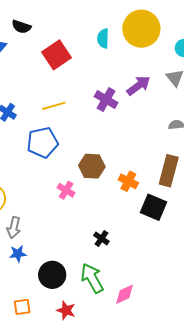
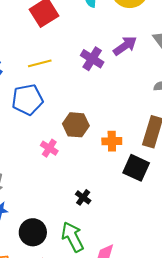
orange cross: (128, 181) -> (112, 141), turned -30

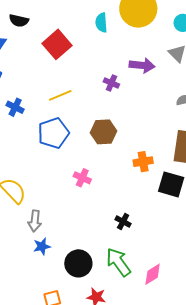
purple arrow: (125, 46) -> (142, 65), turned 50
purple cross: (92, 59) -> (111, 83), size x0.7
brown hexagon: (76, 125) -> (103, 132), moved

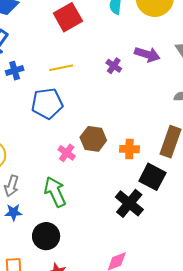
blue cross: (15, 107) -> (15, 71), turned 36
brown hexagon: (103, 132) -> (93, 139), moved
black cross: (123, 222) -> (129, 203), moved, size x1.8
green arrow: (118, 262) -> (55, 192), moved

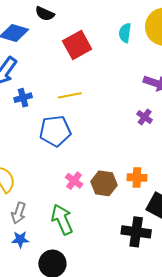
purple cross: (114, 66) -> (145, 117), moved
brown hexagon: (93, 139) -> (104, 183), moved
black cross: (129, 203) -> (136, 232), turned -32

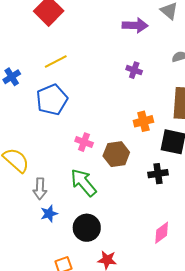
purple cross: (145, 117) -> (134, 70), moved
brown hexagon: (104, 183) -> (116, 154), moved
black cross: (136, 232) -> (158, 174), size x0.7

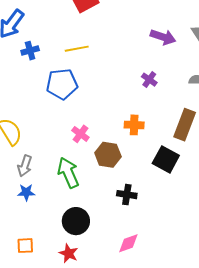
orange cross: (143, 121) -> (134, 125), moved
black cross: (158, 174) -> (127, 195), moved
black circle: (87, 228) -> (76, 221), moved

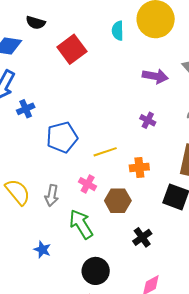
yellow line: (77, 49) -> (105, 152), moved
gray arrow: (25, 166) -> (52, 195), moved
blue star: (26, 192) -> (42, 250), turned 30
black cross: (127, 195) -> (142, 237), turned -36

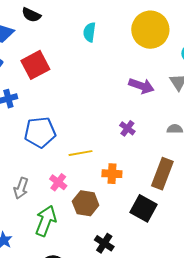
cyan semicircle: (118, 31) -> (89, 32), moved
red square: (72, 49) -> (35, 65), moved
green arrow: (81, 224) -> (46, 221), turned 44
black cross: (142, 237) -> (104, 243), turned -30

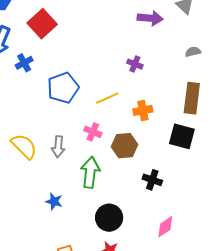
purple cross: (127, 128) -> (135, 64), moved

